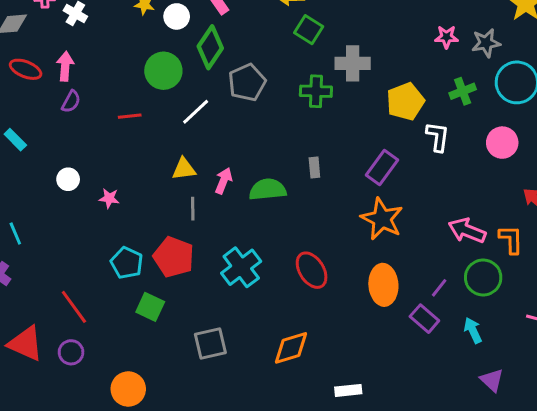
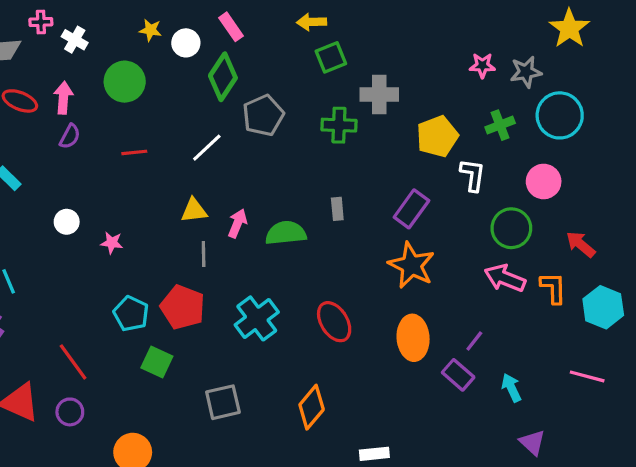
green square: (309, 30) -> (331, 57), turned 36
green circle: (163, 71) -> (125, 82), moved
green circle: (483, 278) -> (511, 228), moved
orange diamond: (291, 348) -> (312, 407), turned -33

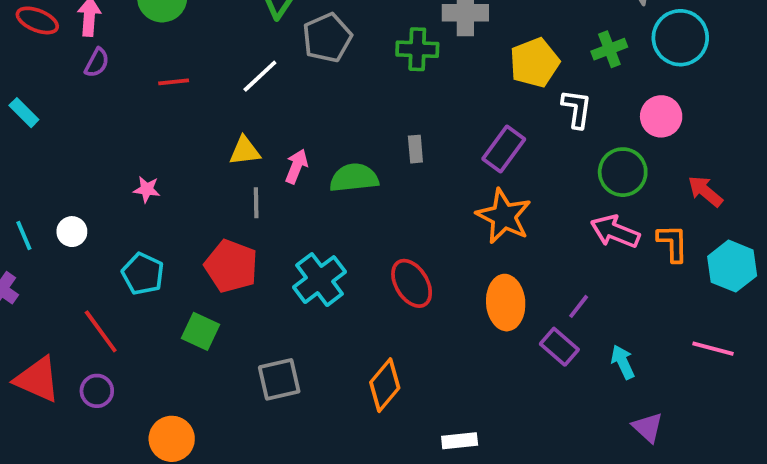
white circle: (67, 222) -> (72, 232), moved
cyan pentagon: (131, 314) -> (143, 274), moved

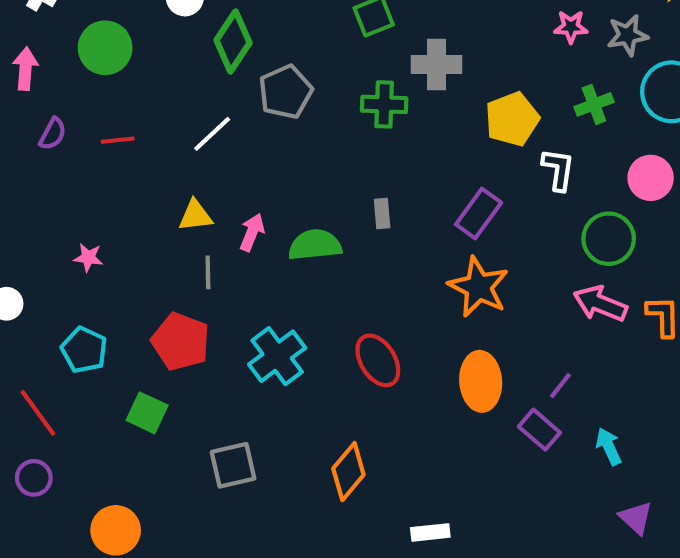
purple semicircle: (97, 63) -> (53, 134), moved

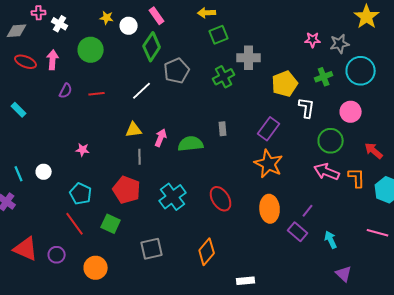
green cross: (384, 104) -> (224, 77), turned -30
red line: (38, 413) -> (75, 224), moved
orange circle: (116, 530) -> (96, 268), moved

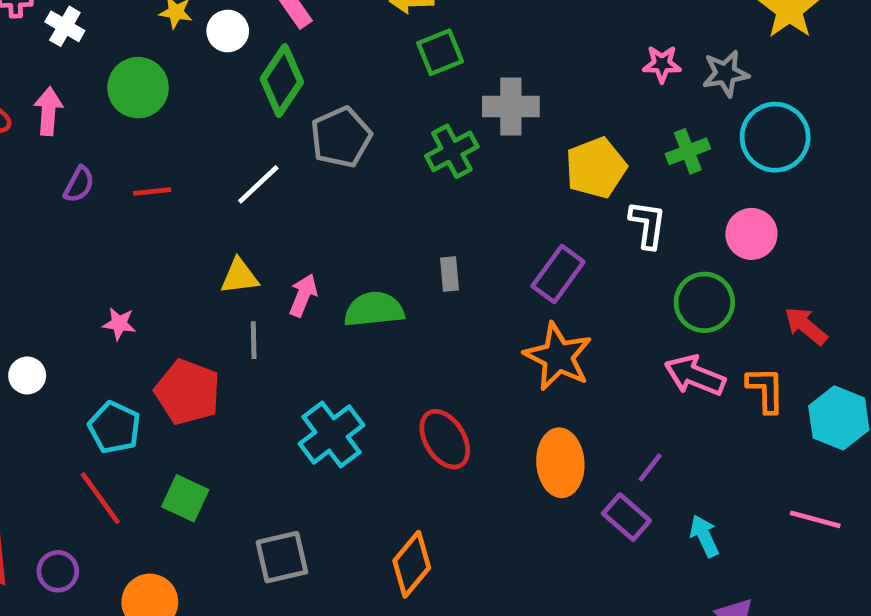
red pentagon: (127, 190) -> (188, 392), moved

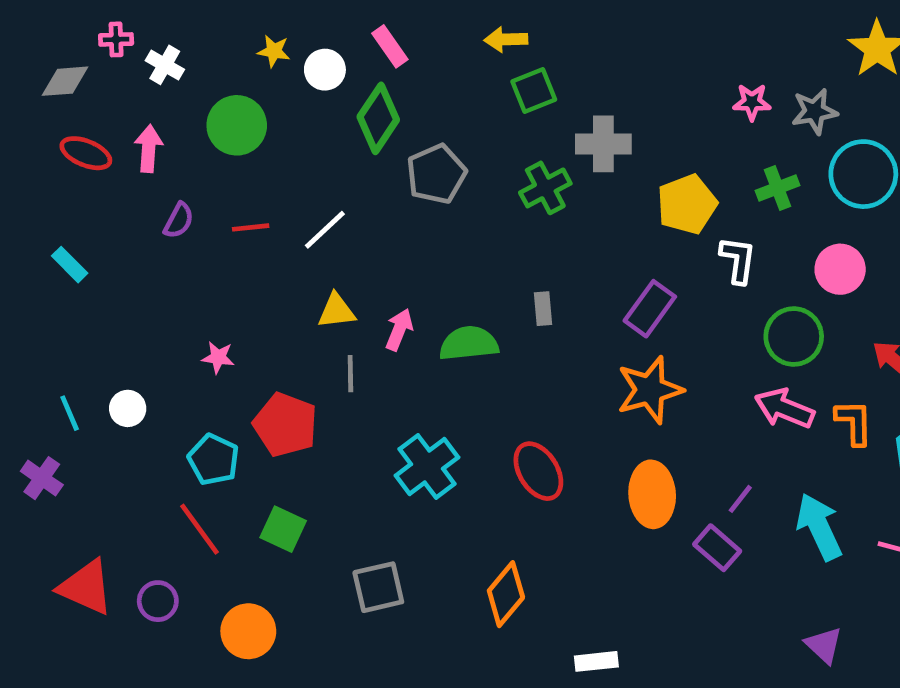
white line: (258, 184) -> (325, 230), moved
orange star: (558, 357) -> (650, 390), turned 30
cyan arrow: (704, 536) -> (819, 527), moved, size x1.6

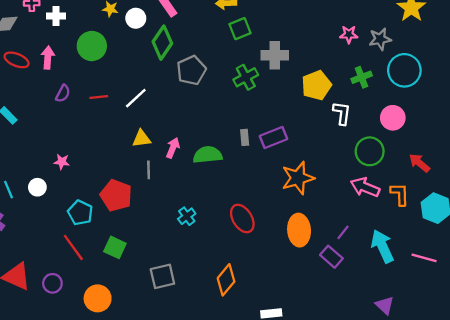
white cross: (165, 65) -> (56, 16), turned -30
purple rectangle: (650, 309) -> (274, 137), moved, turned 32
pink star: (218, 357) -> (62, 162), moved
cyan cross: (427, 466) -> (187, 216), size x0.6

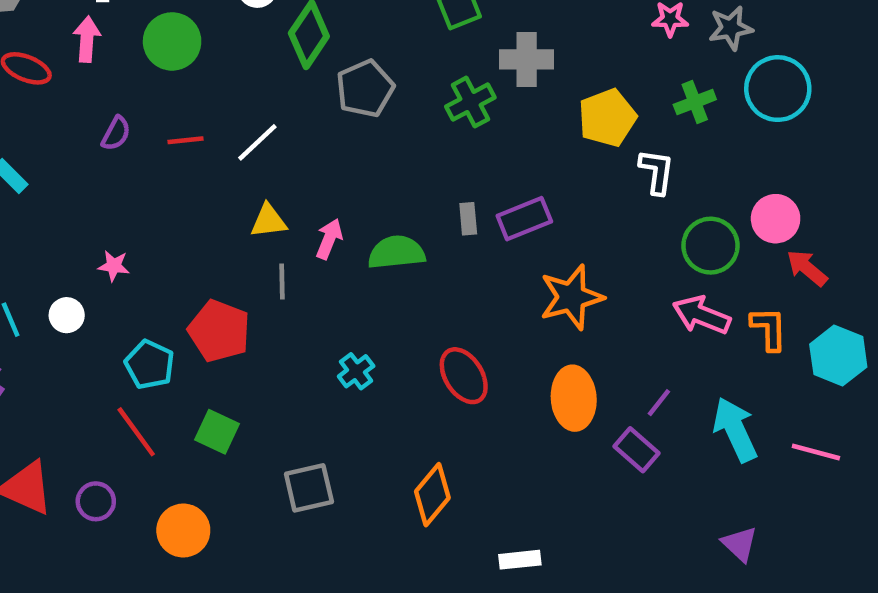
pink arrow: (48, 58) -> (87, 39), moved
pink circle: (393, 118) -> (776, 219), moved

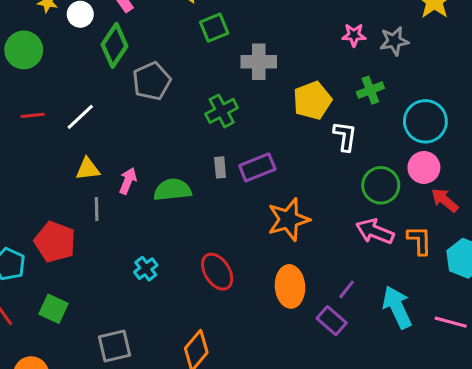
cyan circle: (778, 89) -> (425, 121), moved
green cross: (470, 102) -> (222, 111), moved

